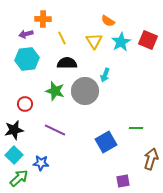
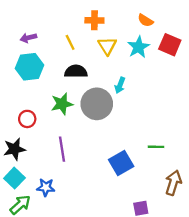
orange cross: (43, 19) -> (94, 20), moved
orange semicircle: (108, 21) -> (145, 20), moved
green star: (55, 91) -> (62, 104), turned -30
purple line: (55, 130) -> (62, 149), turned 55

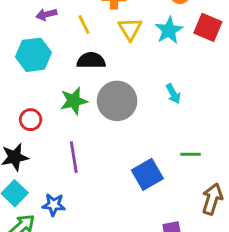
purple arrow: (28, 38) -> (46, 14), moved
cyan arrow: (120, 85) -> (173, 94), moved, turned -49

